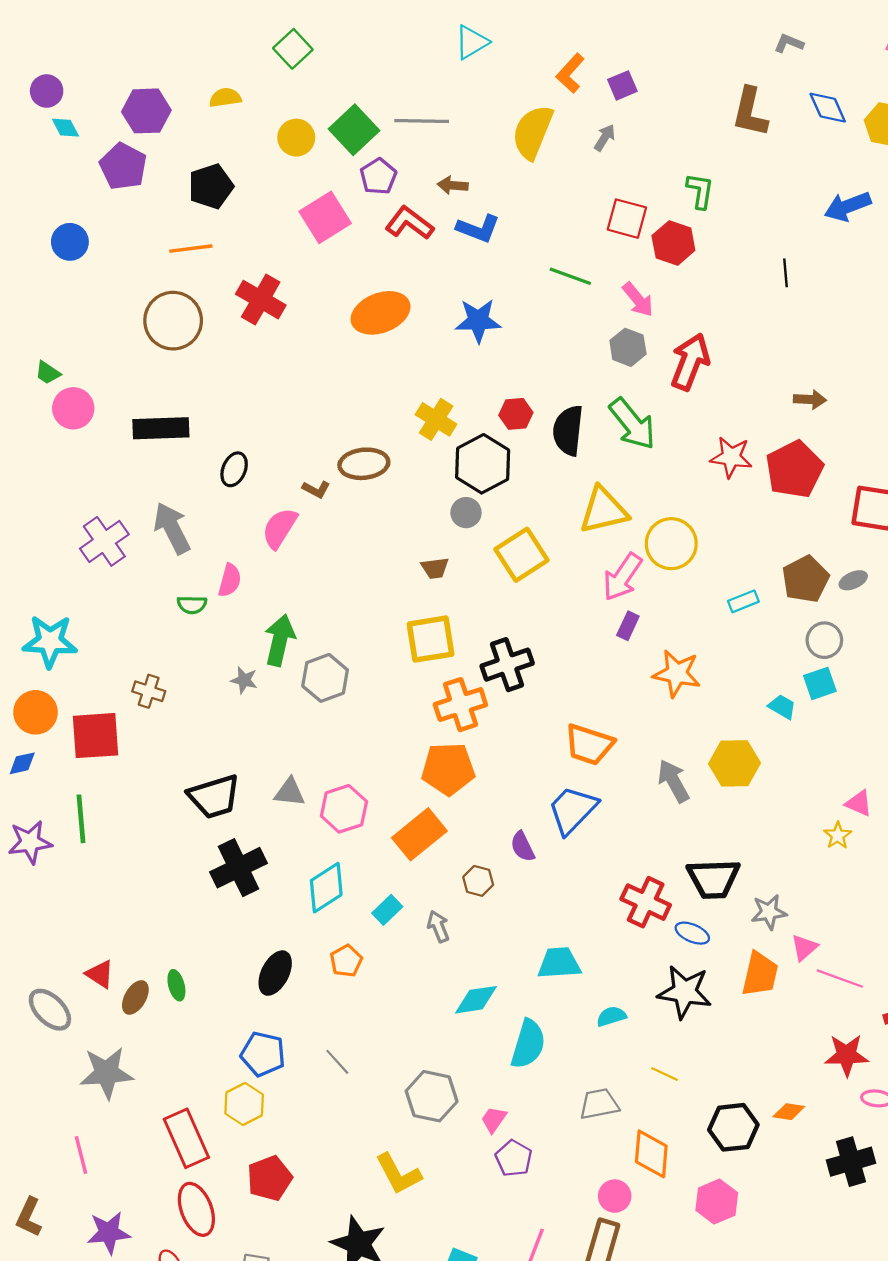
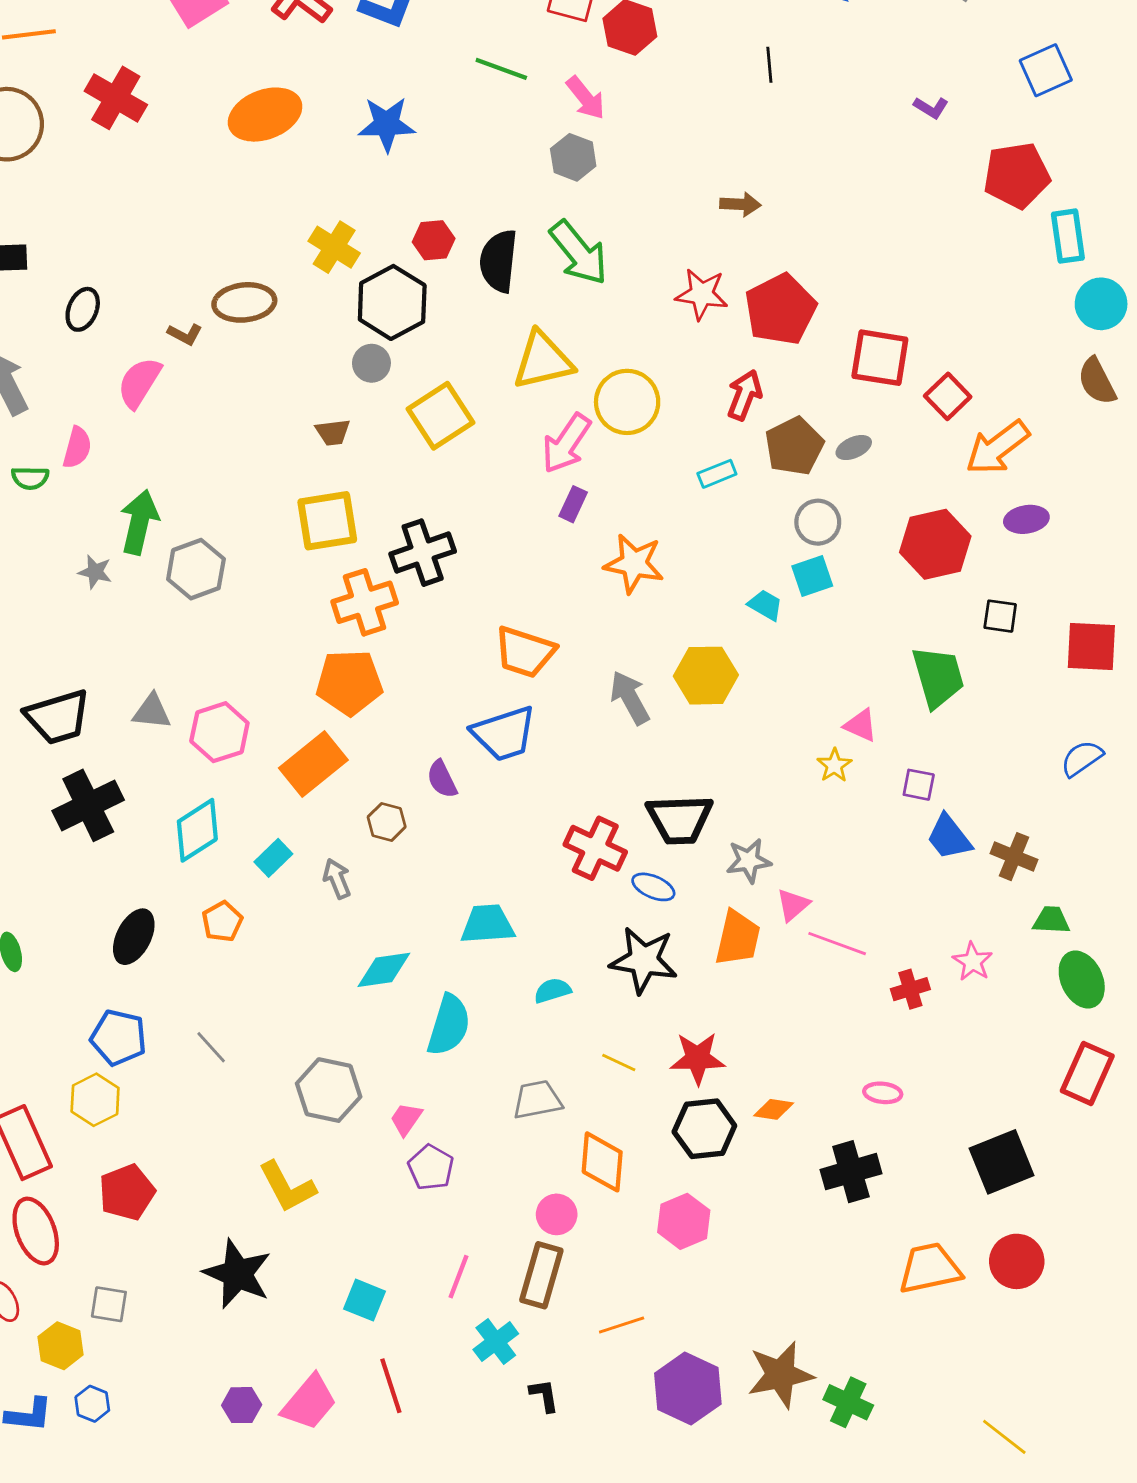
red arrow: (690, 362) -> (745, 395), moved, size x0.7
brown arrow: (810, 399) -> (740, 204), moved
blue trapezoid: (573, 810) -> (504, 734), turned -152
red star: (847, 1055) -> (698, 1058), moved

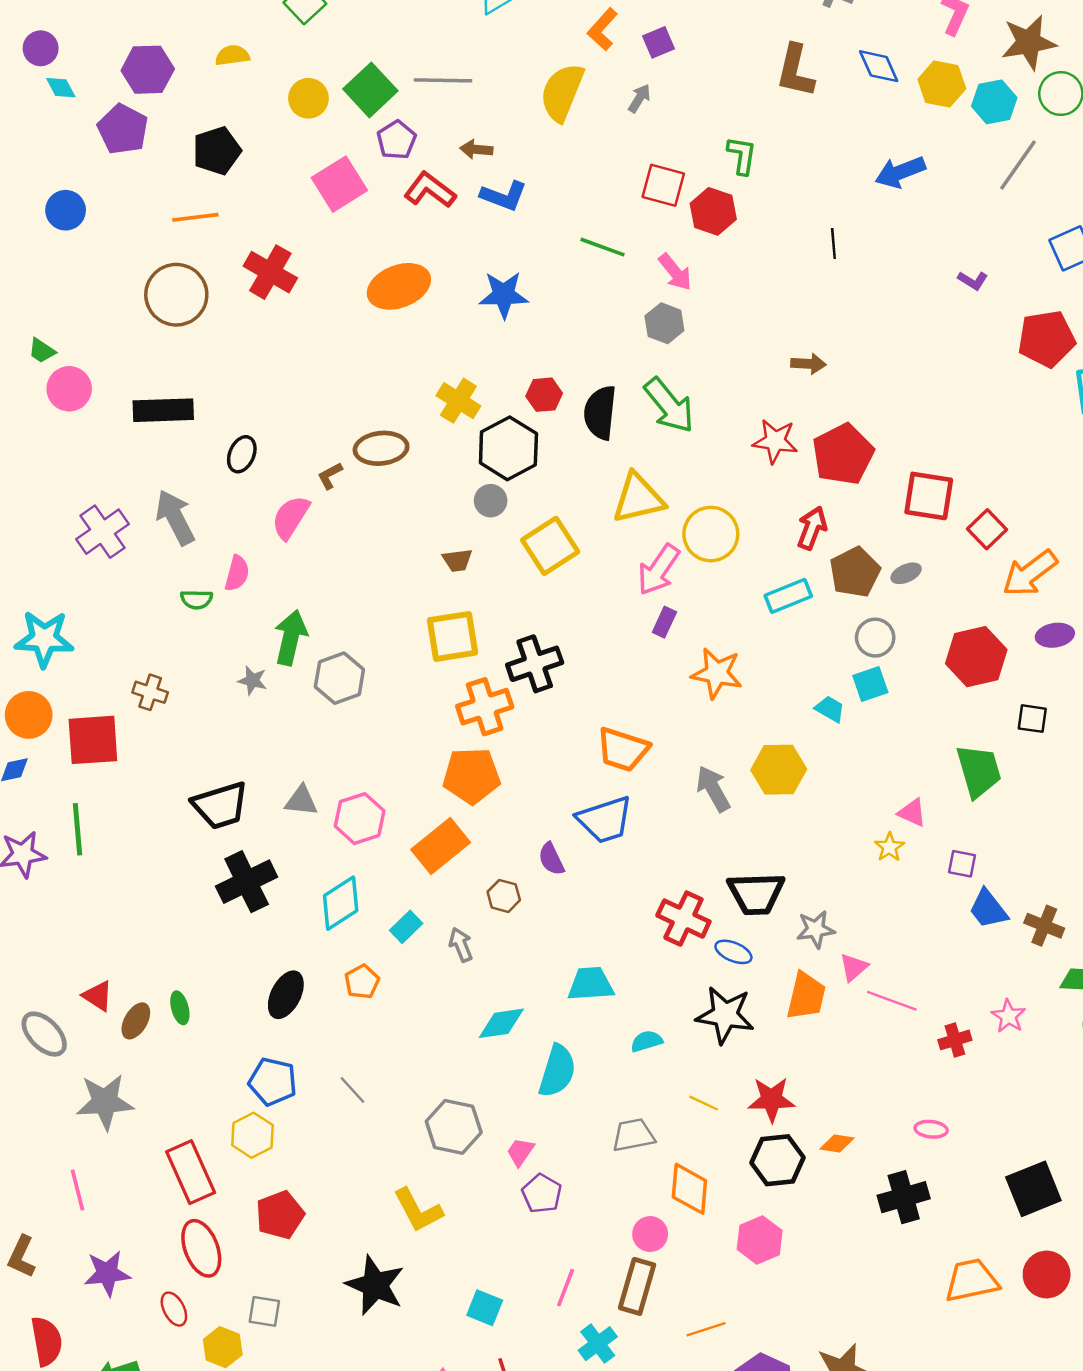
brown L-shape: (185, 334) -> (330, 476), turned 124
cyan rectangle: (717, 474) -> (788, 596), size x1.4

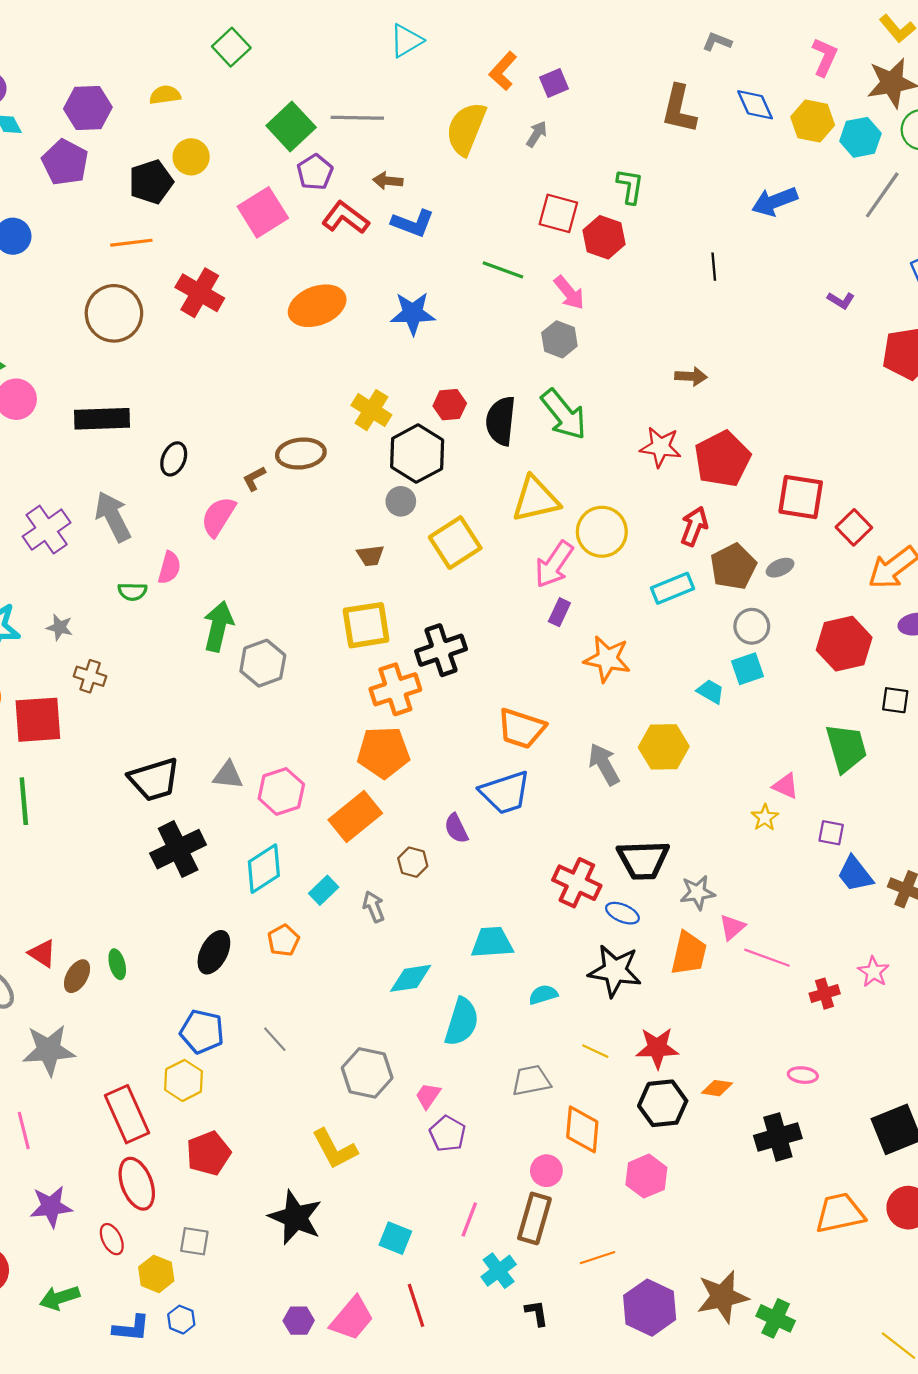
yellow circle: (308, 98) -> (191, 157), moved
gray star: (252, 680) -> (60, 627), moved

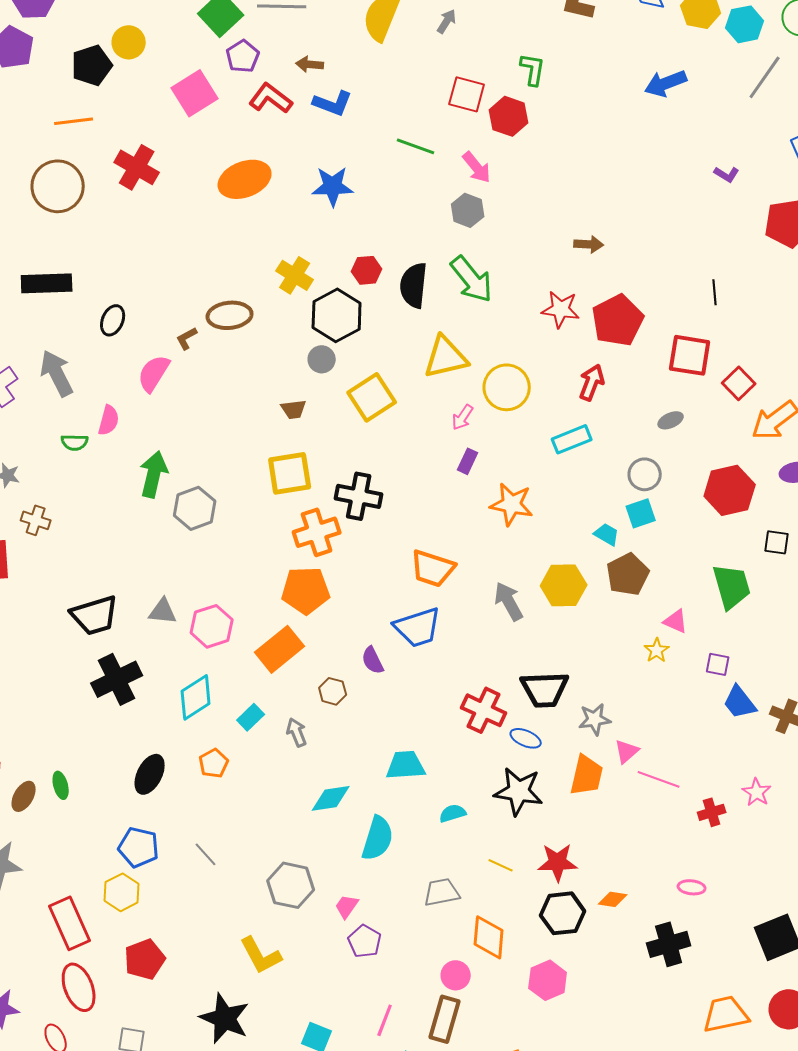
black line: (714, 267) -> (715, 292), moved
pink arrow: (554, 564) -> (463, 417), size x0.6
brown pentagon: (733, 567) -> (628, 574), moved
black cross: (441, 650) -> (359, 496), turned 30

